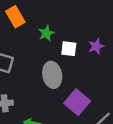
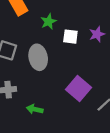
gray ellipse: (52, 75) -> (38, 57), moved

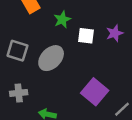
gray ellipse: (38, 57) -> (51, 58), turned 55

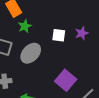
green star: (62, 20) -> (25, 26), moved

